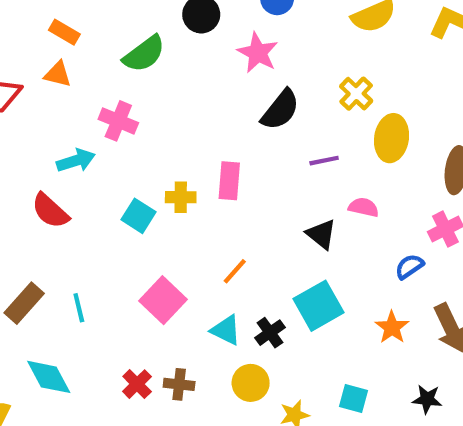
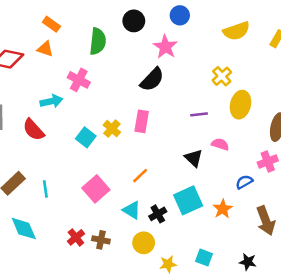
green semicircle: (144, 54) -> (98, 41), turned -52
black semicircle: (280, 110) -> (152, 80), moved
yellow cross: (181, 197) -> (112, 129), turned 36
orange star: (392, 327) -> (223, 209), moved

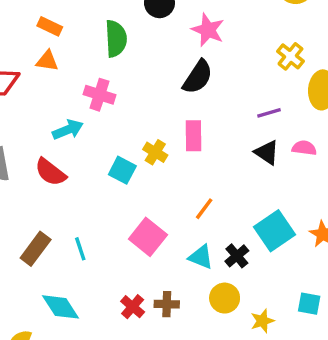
black triangle: (194, 158) -> (267, 152), moved

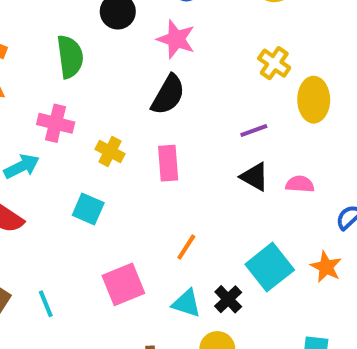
pink semicircle: (304, 148) -> (300, 184), moved
yellow cross: (155, 152) -> (110, 151), moved
pink square: (148, 237) -> (123, 284), turned 33

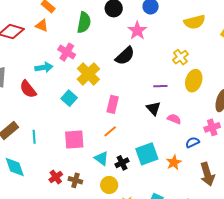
yellow cross: (110, 151) -> (88, 74), size x1.6
pink rectangle: (168, 163) -> (113, 104), moved

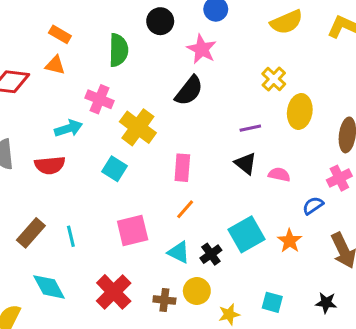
red semicircle: (28, 89) -> (50, 165), turned -48
red cross: (56, 177) -> (114, 292), size x1.6
brown cross: (75, 180) -> (164, 300), moved

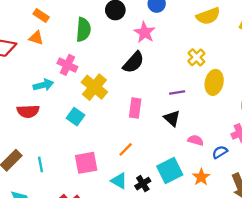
pink rectangle: (182, 168) -> (135, 108), moved
pink semicircle: (279, 175) -> (196, 140), moved

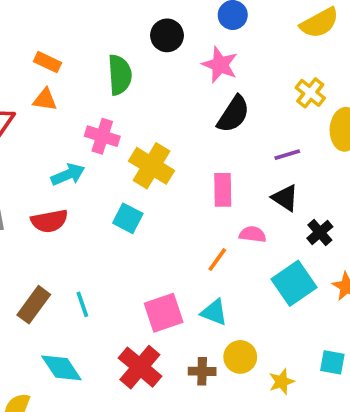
black semicircle: (134, 62) -> (233, 114), moved
pink semicircle: (196, 140) -> (253, 234), moved
pink square: (86, 163) -> (164, 313), moved
black cross: (143, 184) -> (320, 232), moved

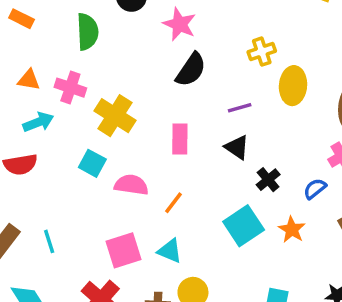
yellow cross: (310, 93) -> (262, 52), turned 32
orange triangle: (45, 100) -> (29, 80), moved
pink semicircle: (253, 234) -> (131, 185), moved, size x1.4

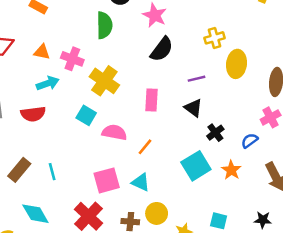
green semicircle: (87, 32) -> (104, 25), moved

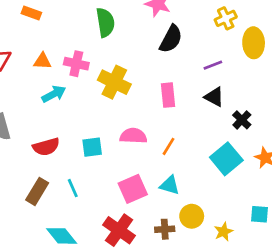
red semicircle: (33, 114) -> (46, 147), moved
cyan square: (86, 115) -> (92, 147), moved, turned -30

